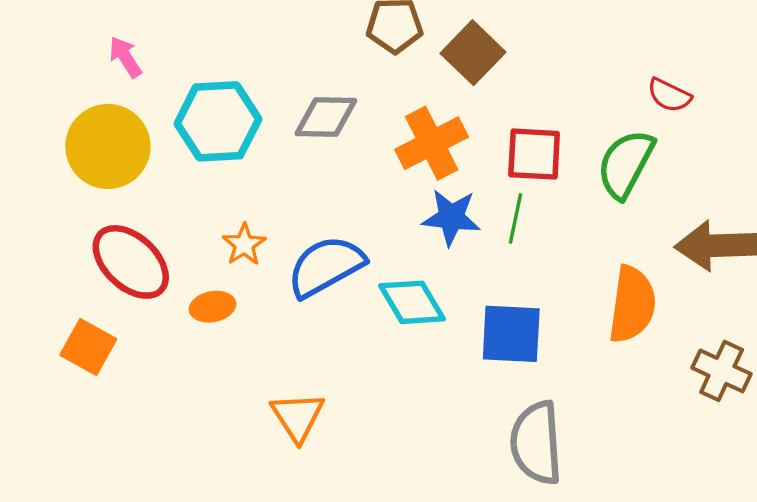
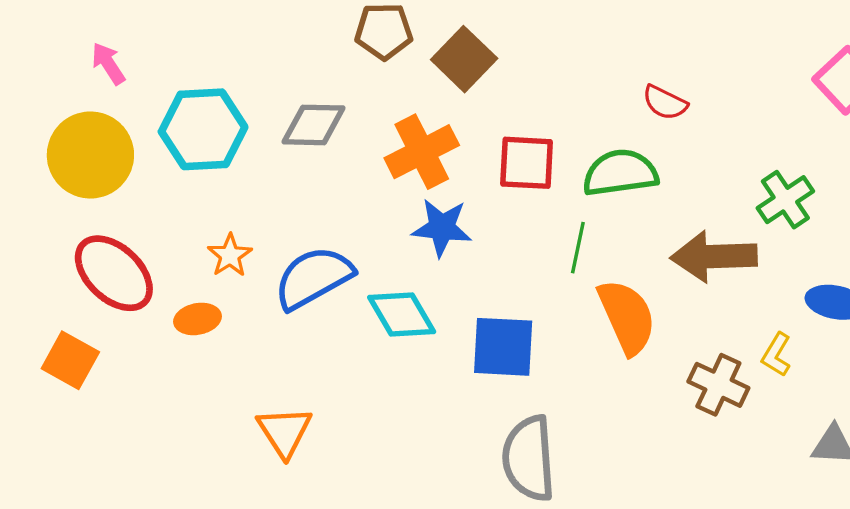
green semicircle: (626, 164) -> (620, 173), turned 54
green line: (516, 218) -> (578, 248), moved
orange semicircle: (632, 304) -> (627, 317), turned -32

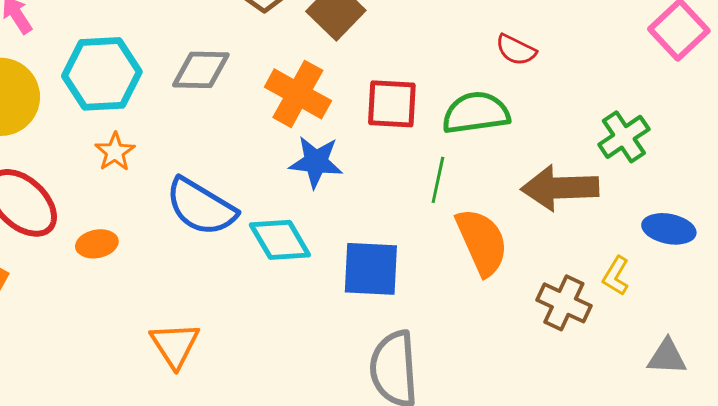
orange cross: (422, 152) -> (298, 94), turned -34
orange star: (230, 255) -> (115, 152), moved
blue semicircle: (314, 278) -> (201, 207), turned -120

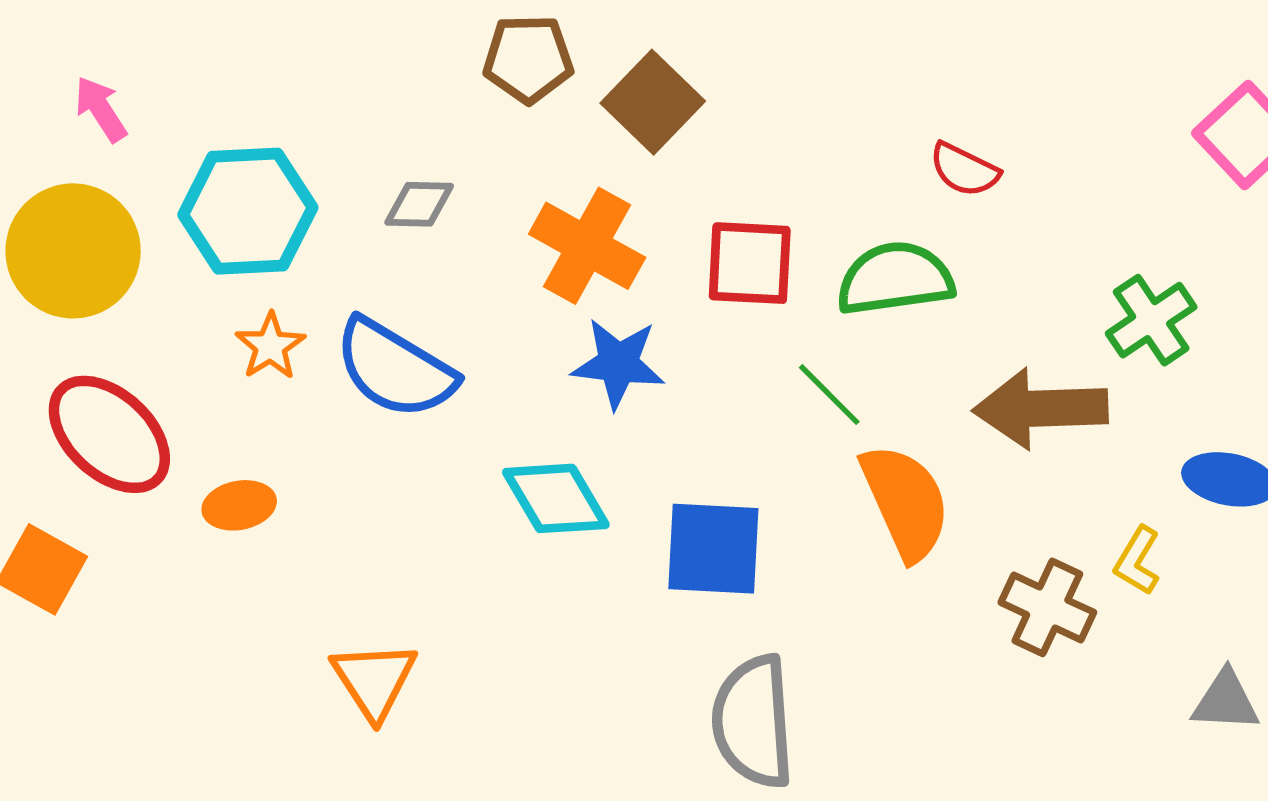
gray diamond: (201, 70) -> (419, 204), size x0.7
green line: (438, 180) -> (829, 395), turned -57
blue semicircle: (201, 207) -> (395, 369), moved

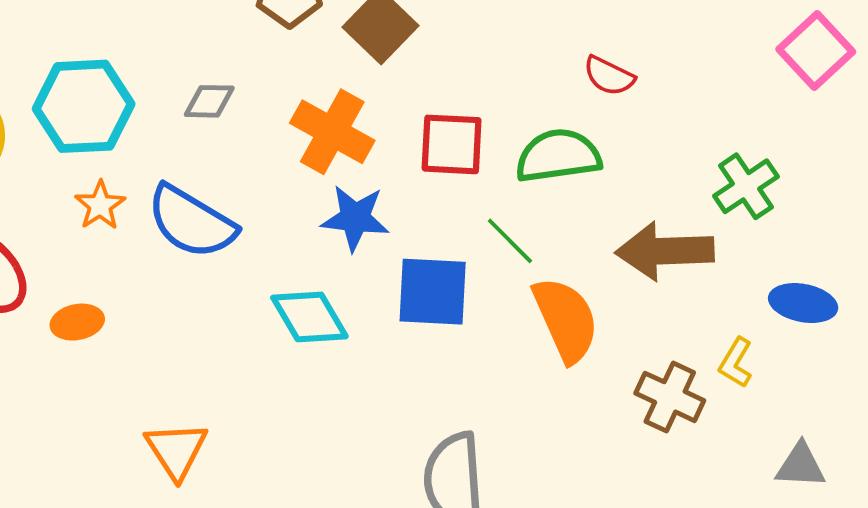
blue square: (713, 549) -> (433, 292), moved

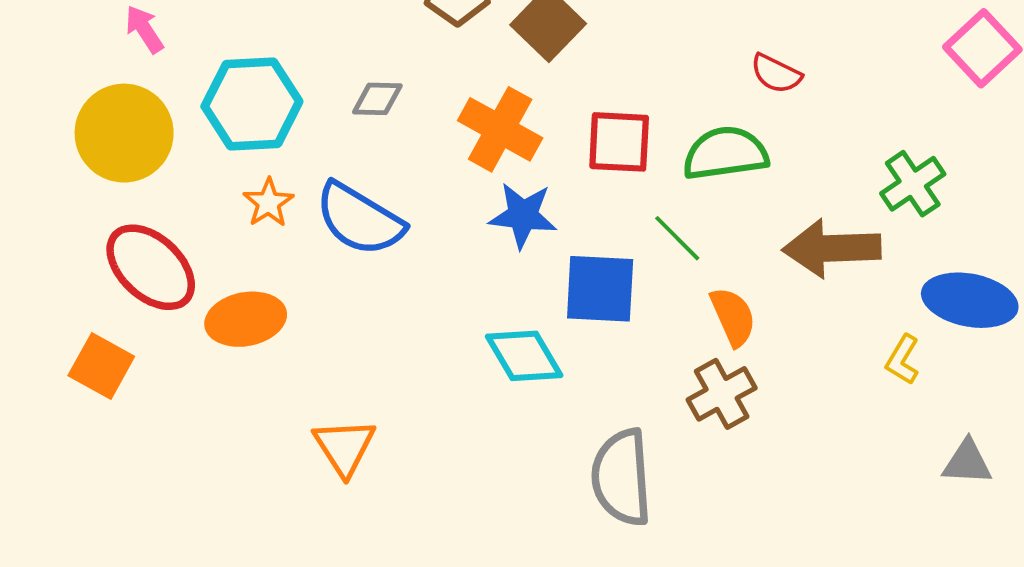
blue ellipse: (803, 303) -> (970, 300), size x1.4
cyan diamond: (309, 317) -> (524, 356), moved
orange semicircle: (566, 320) -> (733, 317), size x0.7
orange ellipse: (77, 322) -> (246, 319), size x1.5
brown cross: (670, 397) -> (722, 394), moved, turned 36

